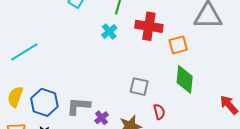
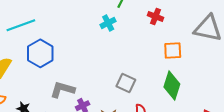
red cross: (149, 26) -> (156, 16), moved, size x0.6
blue hexagon: (44, 102) -> (40, 53), moved

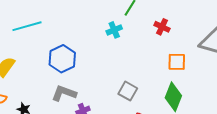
blue hexagon: (40, 53) -> (62, 59), moved

